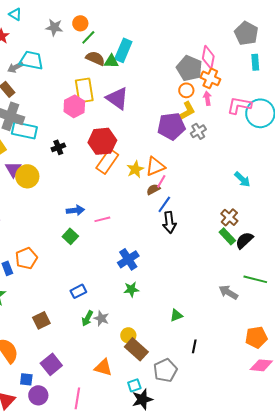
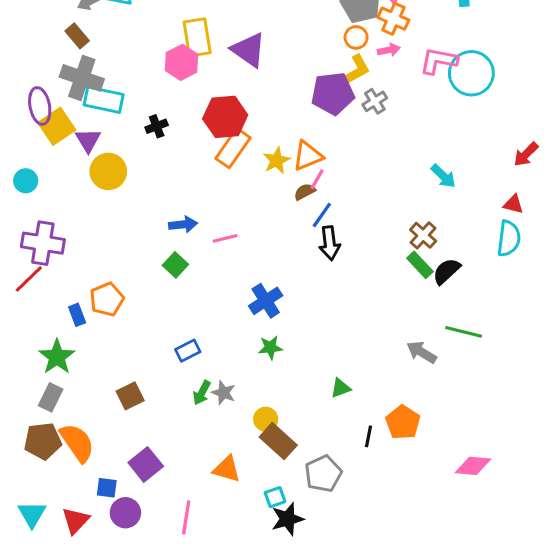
pink arrow: (207, 98) -> (389, 50), turned 88
purple triangle: (13, 169) -> (88, 140), moved
orange pentagon: (256, 337) -> (403, 422), moved, turned -30

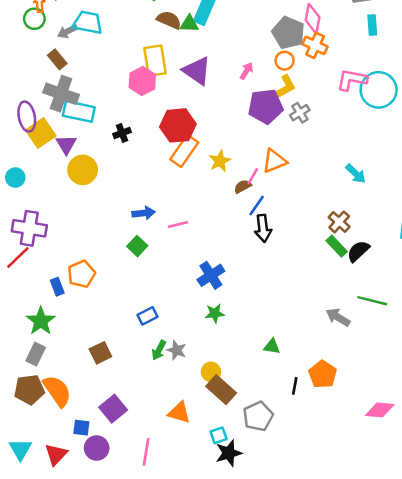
pink arrow: (389, 50) -> (246, 71), moved, turned -48
orange triangle: (308, 156) -> (274, 161), moved
green triangle: (340, 388) -> (272, 346), turned 30

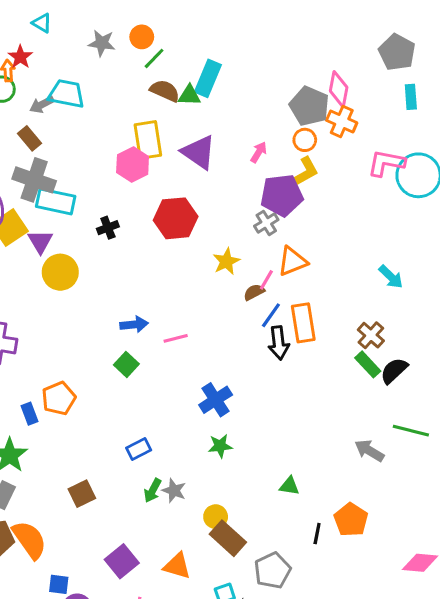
gray cross: (300, 113) -> (266, 223), moved
orange rectangle: (184, 151) -> (303, 323), moved, turned -44
purple square: (113, 409) -> (122, 561), moved

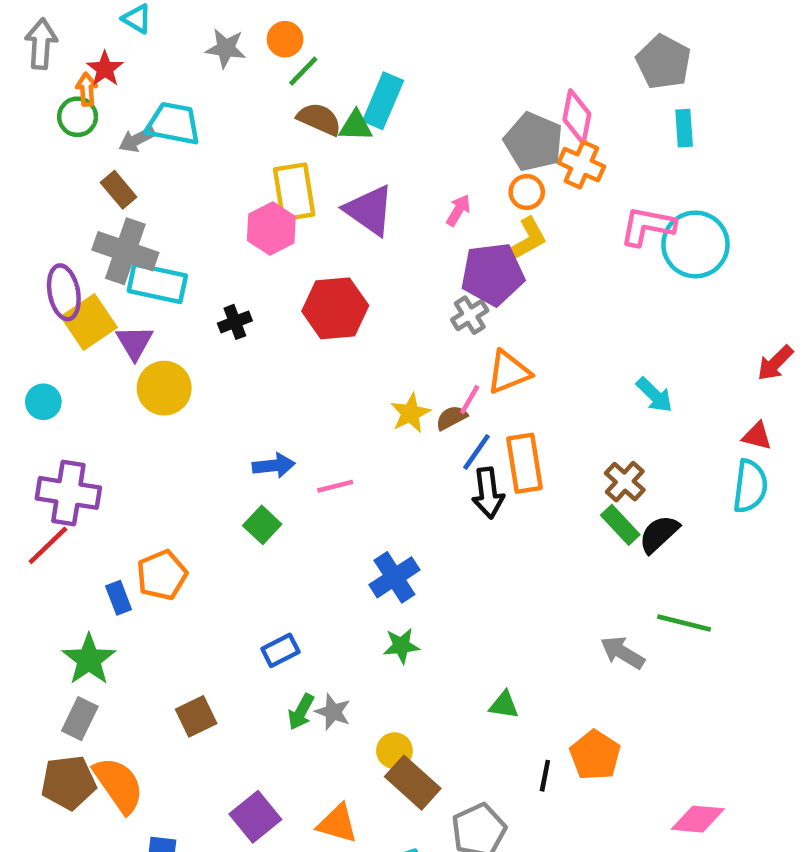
yellow star: (226, 261) -> (410, 413), moved

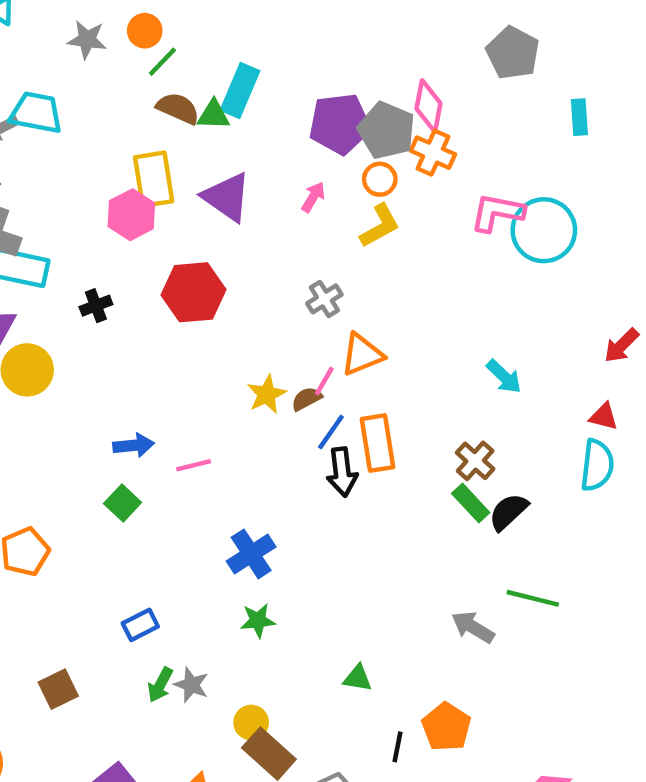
cyan rectangle: (684, 128) -> (579, 117), moved
purple pentagon: (493, 274) -> (340, 124), moved

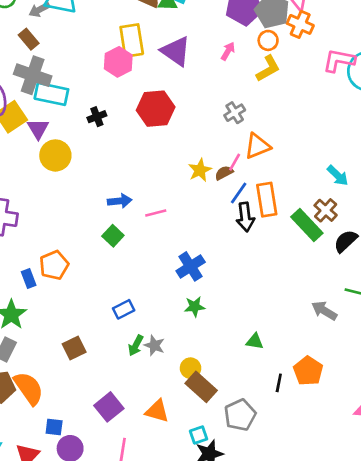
cyan arrow: (504, 377) -> (338, 176), moved
green rectangle: (471, 503) -> (307, 225), moved, size x1.4

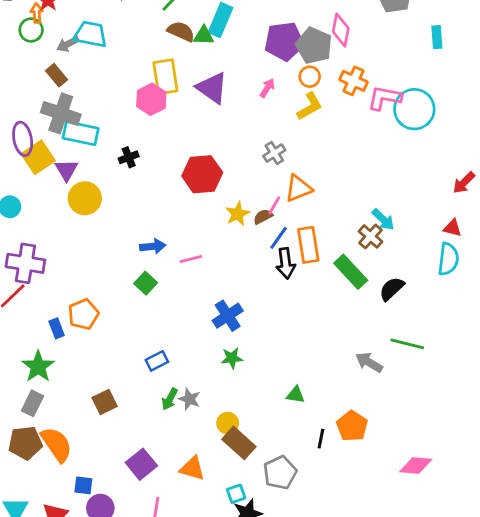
orange cross: (300, 24) -> (354, 81), moved
red hexagon: (156, 109) -> (202, 174), moved
brown cross: (326, 210) -> (370, 236), moved

